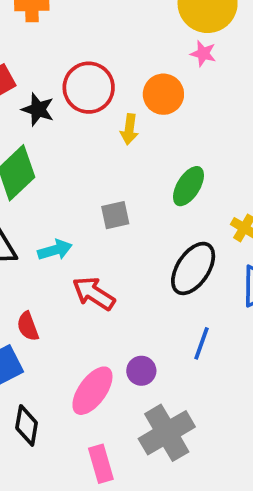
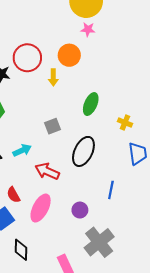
black ellipse: (193, 268) -> (83, 151), moved
pink ellipse: (92, 391) -> (41, 208), moved

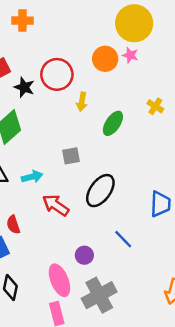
orange circle: (69, 55) -> (105, 59), moved
green ellipse: (91, 104) -> (113, 123), moved
yellow cross: (125, 123) -> (155, 106), moved
blue line: (111, 190) -> (123, 239), turned -66
pink ellipse: (41, 208) -> (59, 280), moved, turned -60

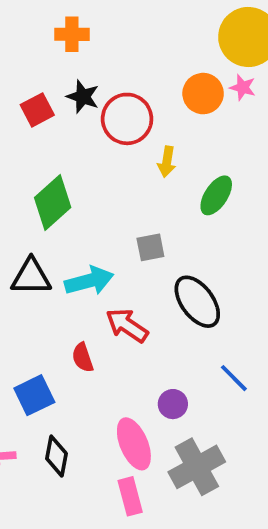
black star: (24, 87) -> (83, 97), moved
cyan arrow: (32, 177) -> (89, 281), size x1.4
black ellipse: (100, 191) -> (197, 302), turned -72
red semicircle: (13, 225) -> (83, 358), moved

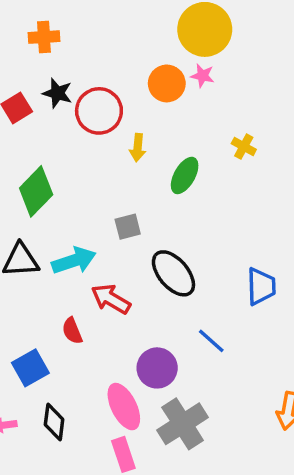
purple circle: (173, 404) -> (157, 368), size x1.5

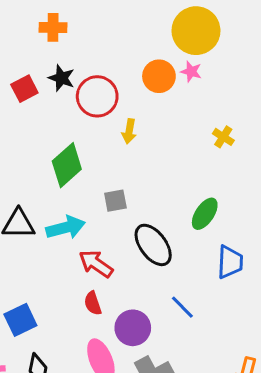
green ellipse: (185, 175) -> (205, 214), moved
green diamond: (36, 191) -> (67, 165), moved
red semicircle: (72, 331) -> (93, 303), moved

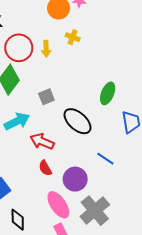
red circle: (97, 96) -> (19, 48), moved
yellow cross: (223, 137) -> (73, 37), moved

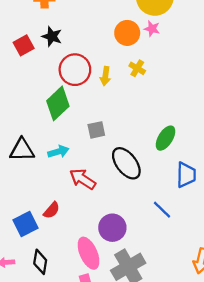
cyan arrow: (17, 121) -> (58, 152), size x0.7
blue line: (105, 159) -> (162, 210), moved
red semicircle: (45, 168) -> (52, 210), moved, turned -119

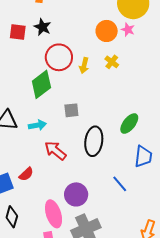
red square: (24, 45) -> (18, 32), turned 30
black ellipse: (126, 163) -> (94, 141), turned 40

